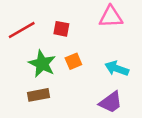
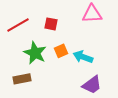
cyan arrow: (117, 69) -> (83, 57), moved
brown rectangle: (39, 95) -> (22, 79), moved

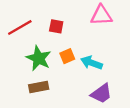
brown rectangle: (22, 79) -> (39, 87), moved

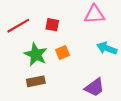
cyan arrow: (91, 63) -> (107, 48), moved

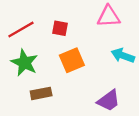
orange square: (63, 52) -> (72, 60), size x1.5
green star: (36, 55) -> (25, 63), moved

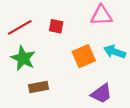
orange square: (72, 60) -> (84, 56), moved

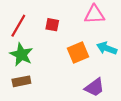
red line: (20, 27) -> (18, 26), turned -30
brown rectangle: (39, 87) -> (21, 81), moved

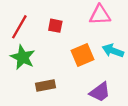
brown rectangle: (21, 81) -> (46, 86), moved

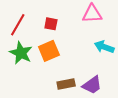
orange square: (82, 55) -> (49, 51), moved
brown rectangle: (46, 86) -> (66, 84), moved

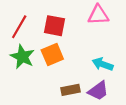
red square: (51, 24) -> (54, 26), size x1.5
cyan arrow: (104, 47) -> (103, 64), moved

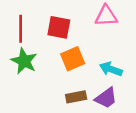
red line: (19, 27) -> (21, 29), turned -30
orange square: (52, 55) -> (73, 59), moved

